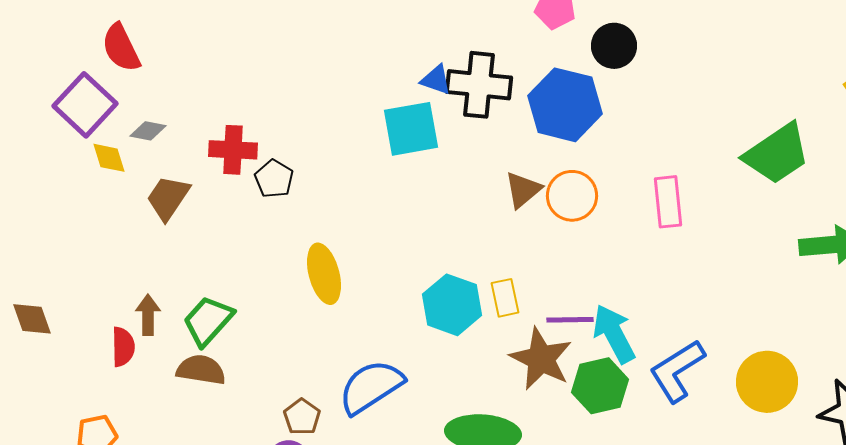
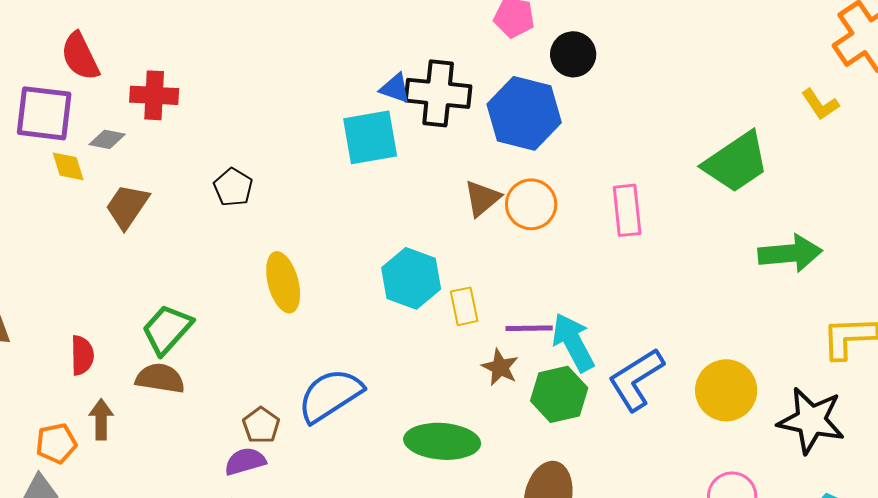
purple square: (85, 105) -> (44, 113), turned -36
red cross: (233, 150) -> (154, 95), moved
cyan hexagon: (452, 305) -> (411, 278), moved
brown arrow: (148, 315) -> (101, 419), moved
brown star: (541, 359) -> (500, 367), size x0.6

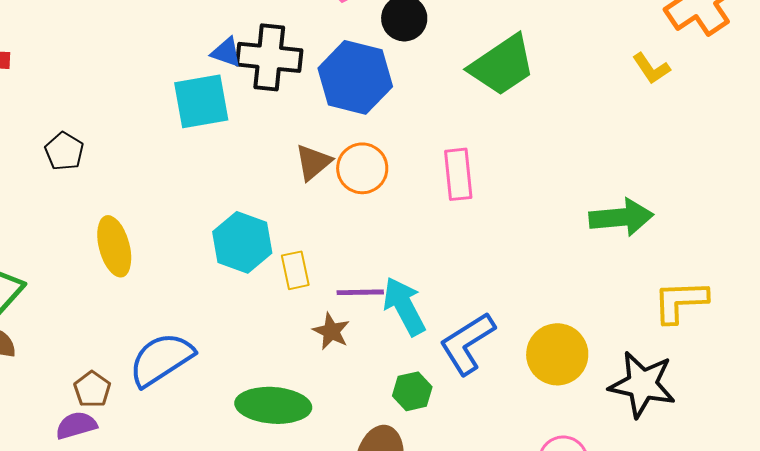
green trapezoid: (736, 162) -> (502, 65), moved
green hexagon: (559, 394) -> (412, 391), moved, size x0.7

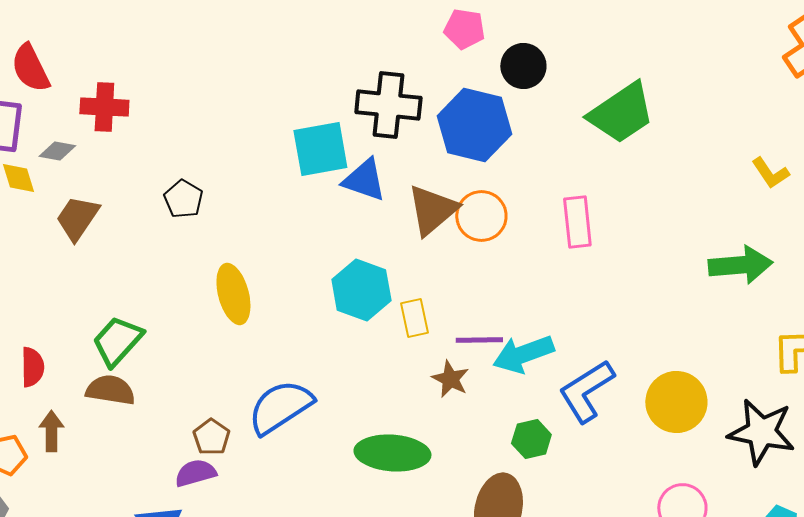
blue triangle: (226, 52) -> (364, 180), moved, size x1.4
yellow L-shape: (651, 68) -> (770, 173), moved
brown triangle: (313, 162) -> (432, 210), size x1.4
cyan arrow: (404, 306) -> (523, 354), turned -82

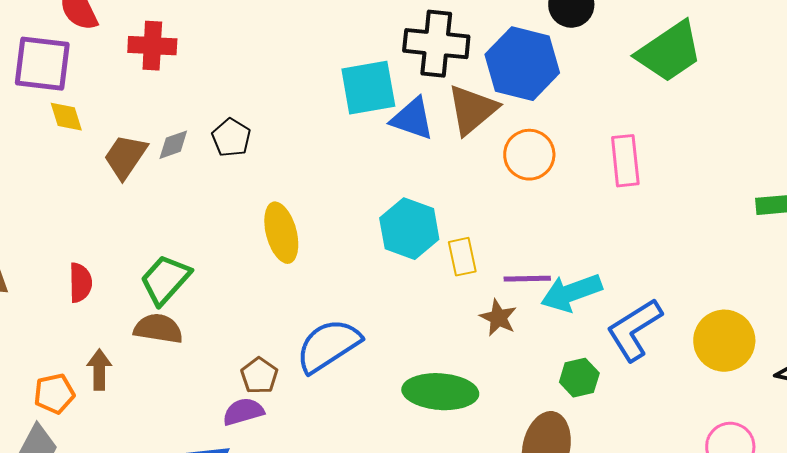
gray diamond: (57, 151) -> (173, 145), moved, turned -30
brown triangle: (432, 210) -> (472, 110), moved
red semicircle: (32, 367) -> (80, 283), moved

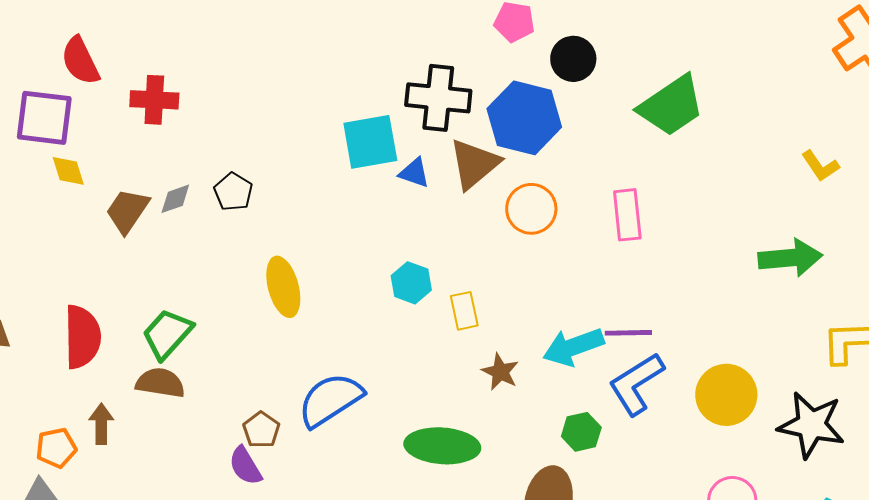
blue triangle: (412, 119) -> (414, 173), size x0.7
cyan hexagon: (409, 229) -> (411, 283), size x0.7
purple line: (527, 279) -> (628, 333), moved
red semicircle: (80, 283) -> (82, 337), size x1.6
purple semicircle: (243, 412) -> (245, 466), turned -105

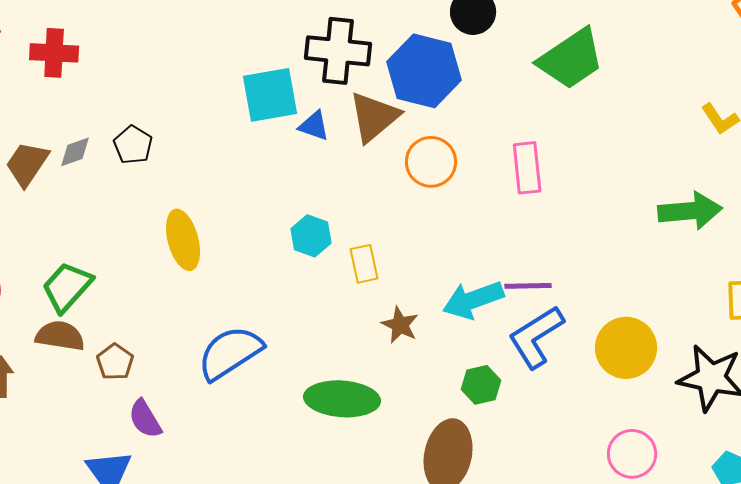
brown pentagon: (261, 430) -> (115, 362), moved

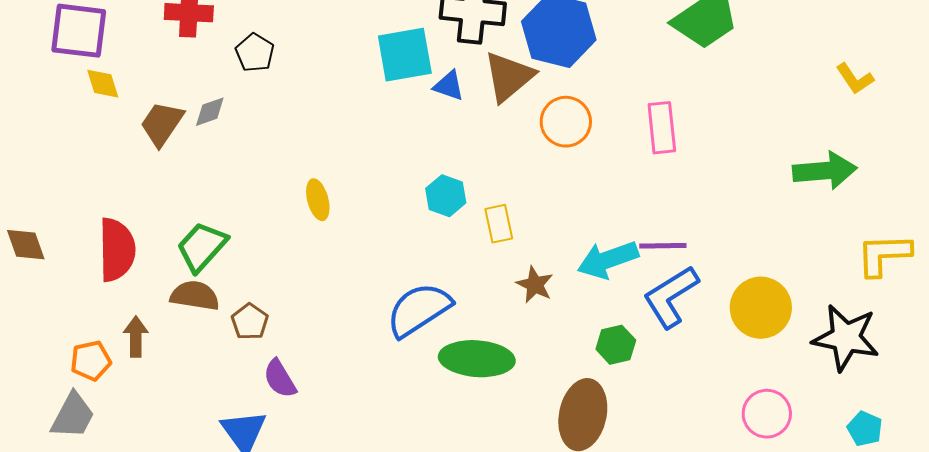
black pentagon: (133, 145) -> (255, 53), moved
yellow ellipse: (183, 240) -> (318, 200), size x0.7
blue semicircle: (230, 353) -> (419, 310), moved

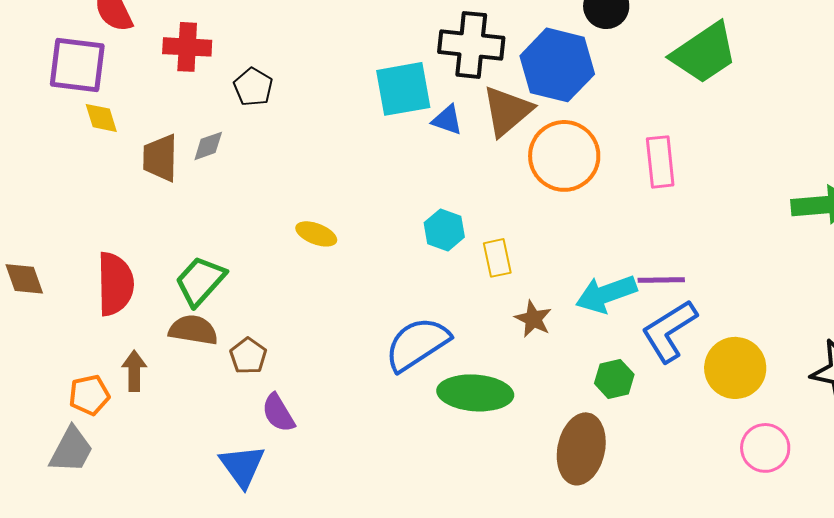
orange circle: (566, 122) -> (564, 156), size x1.4
brown trapezoid: (162, 124) -> (160, 158), turned -33
yellow ellipse: (318, 200) -> (316, 234), turned -54
yellow circle: (761, 308) -> (735, 368), moved

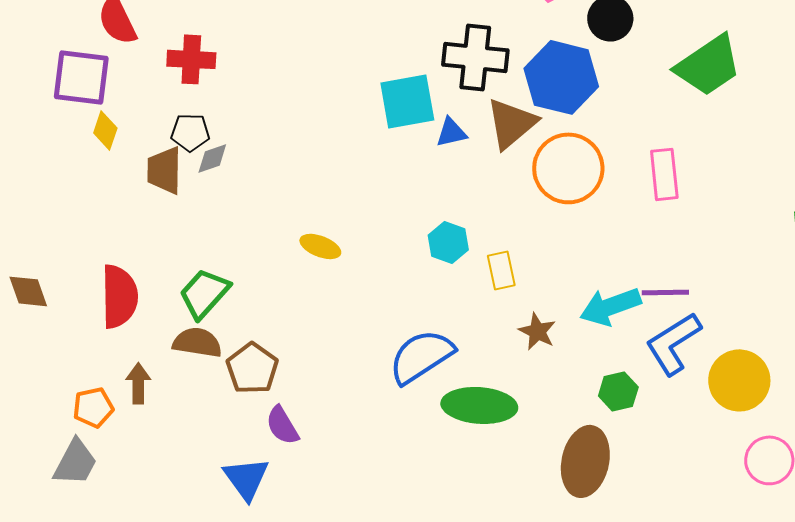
black pentagon: (253, 87) -> (190, 132), moved, turned -30
yellow diamond: (101, 118) -> (105, 130), turned 36
blue triangle: (447, 120) -> (451, 132), turned -32
brown pentagon: (248, 356) -> (252, 368), size x1.4

